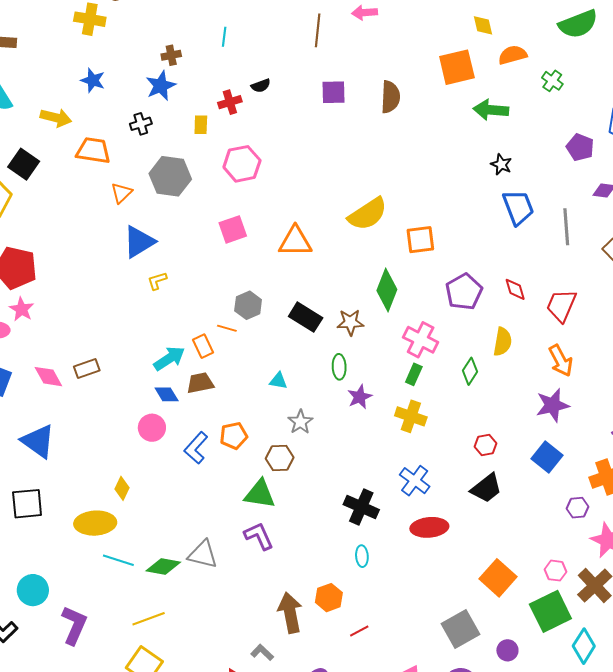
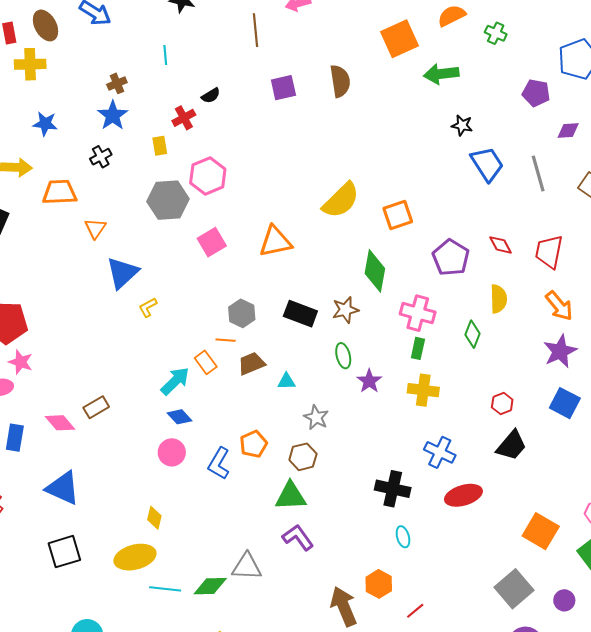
gray hexagon: (170, 176) -> (168, 200), moved
brown trapezoid: (200, 383) -> (251, 364), moved

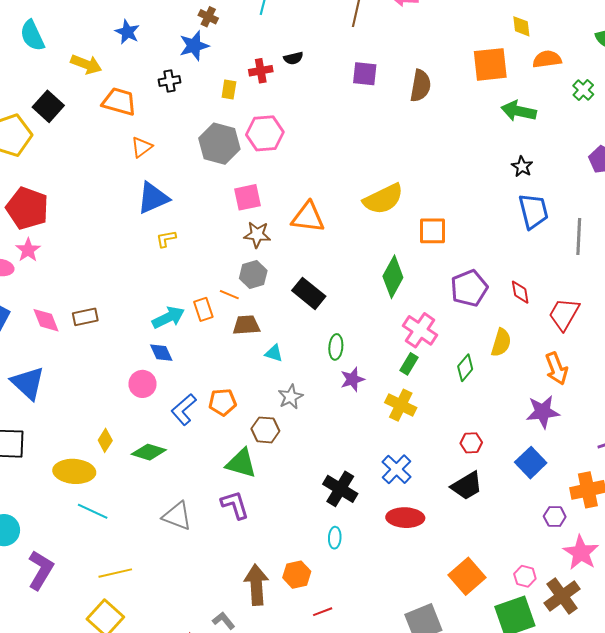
brown cross: (117, 83) -> (208, 17), turned 30
brown star: (345, 310) -> (257, 235), moved
green diamond: (210, 586) -> (149, 452), moved

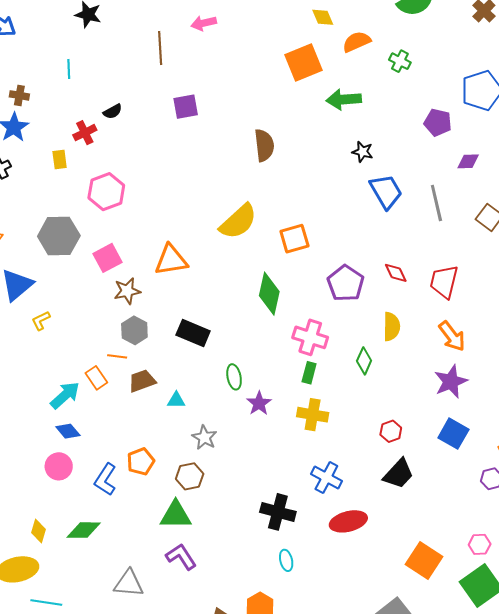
brown semicircle: (421, 86) -> (264, 145), moved
gray hexagon: (219, 144) -> (59, 236), moved

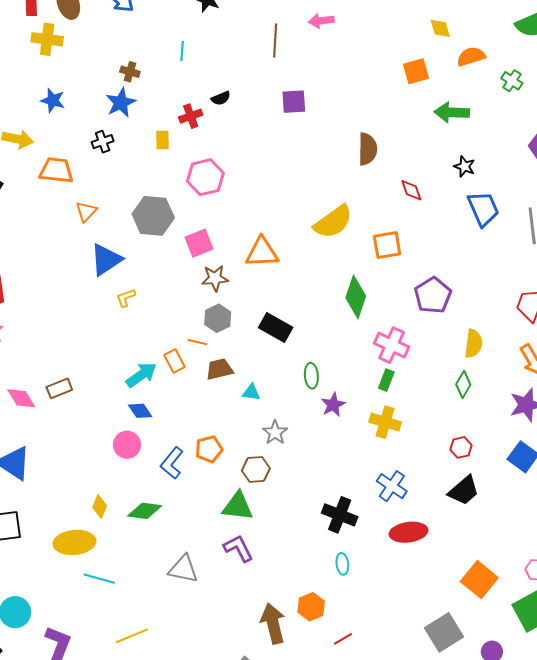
orange square: (304, 63) -> (416, 71), size x0.7
red diamond: (396, 273) -> (411, 190), moved
green diamond: (364, 361) -> (463, 385), moved

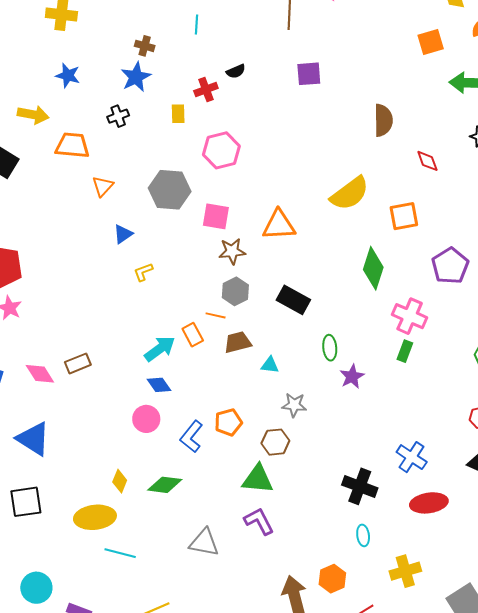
pink square: (199, 243) -> (216, 216), turned 32
blue triangle: (106, 260) -> (123, 234), size x0.6
yellow cross: (385, 422) -> (405, 571), moved, turned -32
gray star: (275, 433) -> (294, 405), turned -30

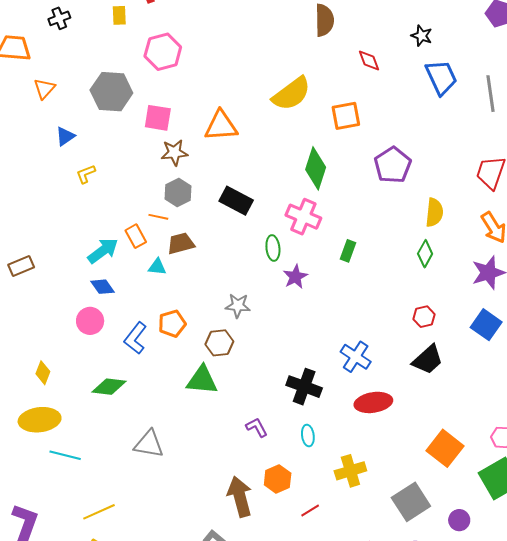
pink cross: (410, 316) -> (303, 217), moved
cyan triangle: (270, 365) -> (157, 267), moved
yellow diamond: (120, 481) -> (43, 373), moved
purple L-shape: (259, 521) -> (257, 427), moved, size x0.7

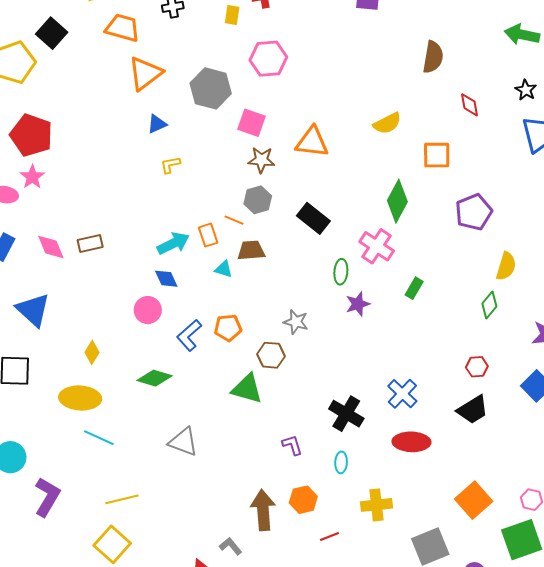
orange triangle: (44, 89) -> (145, 73), size x1.6
yellow semicircle: (291, 94) -> (387, 123), size x0.7

